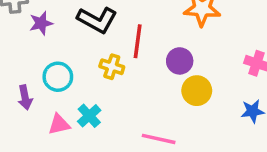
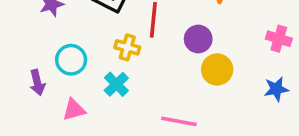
cyan cross: (89, 116) -> (116, 84), moved

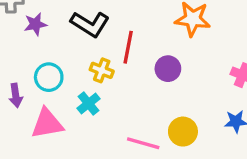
yellow circle: (217, 69) -> (183, 132), moved
pink triangle: (74, 110) -> (47, 123), size x1.5

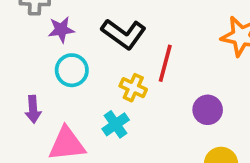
purple circle: (168, 69) -> (208, 110), moved
cyan circle: (49, 77) -> (72, 70), moved

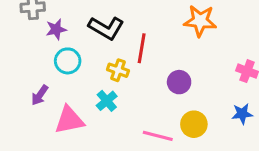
purple arrow: (33, 109) -> (40, 95), turned 45

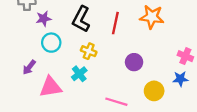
black L-shape: (106, 28) -> (81, 19), turned 85
red line: (142, 48) -> (115, 23), moved
blue star: (242, 114) -> (180, 79), moved
yellow circle: (194, 124) -> (154, 91), moved

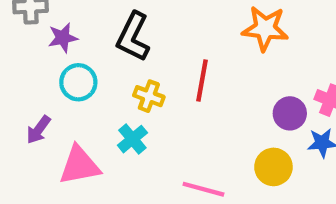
red line: (115, 23) -> (202, 81), moved
purple circle: (134, 62) -> (290, 113), moved

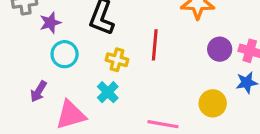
purple circle: (290, 113) -> (220, 49), moved

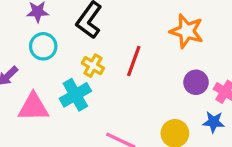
cyan cross: (108, 92) -> (75, 95), size x1.4

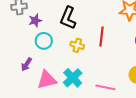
cyan cross: (75, 95) -> (73, 78), moved

